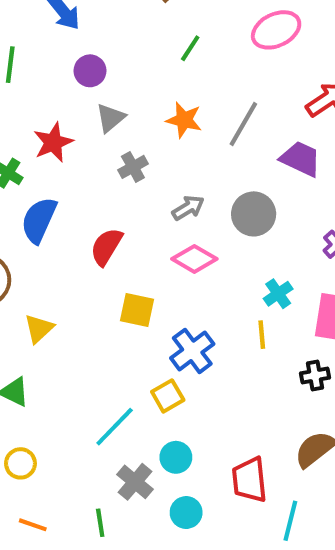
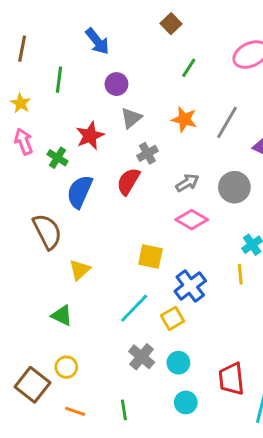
red semicircle: (106, 247) -> (128, 181), moved
cyan line: (115, 427) -> (134, 308), moved
gray cross: (135, 482) -> (142, 357), moved

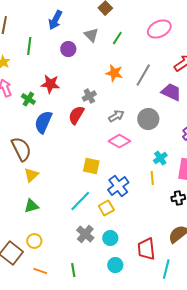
blue arrow: (97, 41) -> (55, 20), turned 66
gray triangle: (131, 118) -> (91, 35), moved, turned -35
red star: (90, 136) -> (50, 84), turned 30
yellow triangle: (80, 270) -> (31, 175), moved
green triangle: (62, 315) -> (31, 206), turned -42

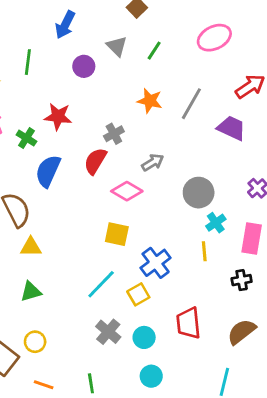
gray circle: (148, 119) -> (199, 193), moved
pink diamond: (119, 141) -> (127, 191), moved
yellow triangle: (31, 175) -> (31, 247), turned 42
red trapezoid: (146, 249) -> (189, 323), moved

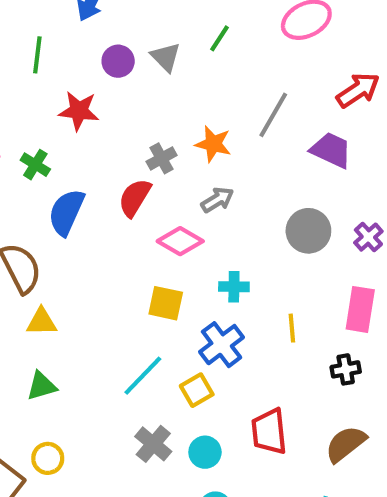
gray triangle: (117, 46) -> (166, 57), moved
orange star: (150, 101) -> (213, 144), moved
red star: (58, 117) -> (79, 111), moved
gray circle: (199, 193) -> (308, 231), moved
cyan cross: (216, 223) -> (234, 287), moved, turned 36

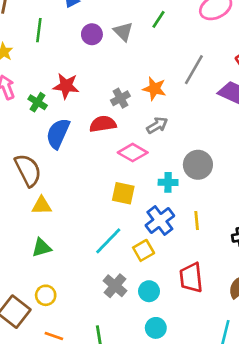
red star: (79, 111) -> (66, 86), moved
red semicircle: (135, 198) -> (103, 124), turned 50
gray circle: (308, 231) -> (198, 165), moved
yellow line: (292, 328) -> (197, 221), moved

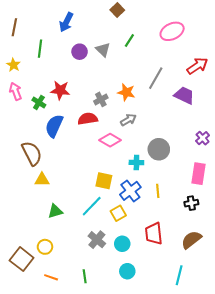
yellow square: (123, 193) -> (104, 181), moved
green triangle: (42, 248) -> (55, 211), moved

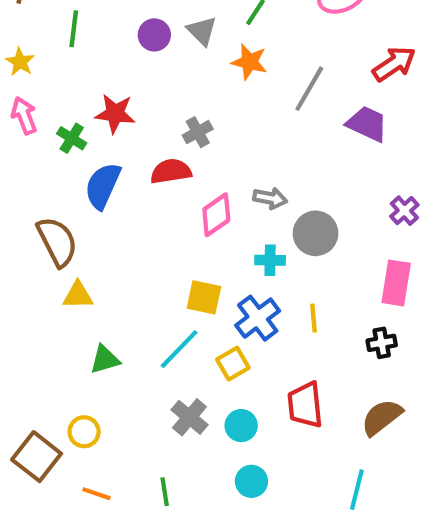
orange star: (126, 92) -> (249, 62), moved
gray arrow: (128, 120) -> (270, 198), moved, turned 42
pink diamond: (110, 140) -> (216, 215), turned -65

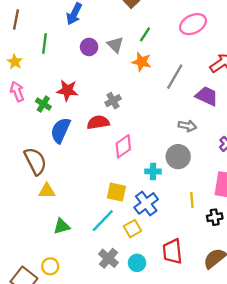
gray arrow: (270, 198) -> (187, 126), moved
yellow line: (313, 318) -> (192, 200), moved

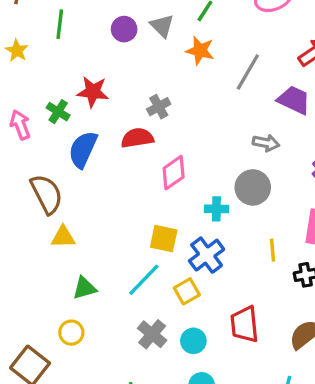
pink arrow: (17, 92) -> (20, 125), moved
yellow circle: (50, 266) -> (71, 333), moved

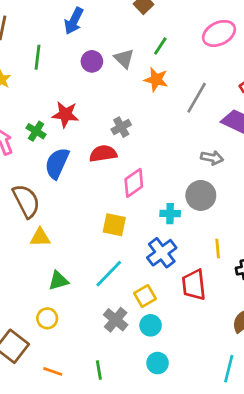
yellow square: (164, 239) -> (114, 225), moved
yellow square: (187, 291) -> (145, 296), moved
red trapezoid: (245, 324) -> (194, 285), moved

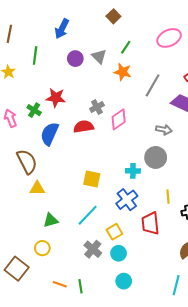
pink diamond: (134, 183) -> (119, 119), moved
orange line: (53, 371) -> (60, 284), moved

